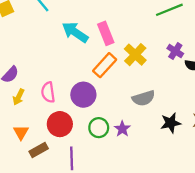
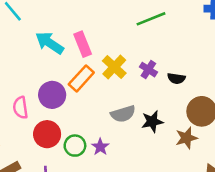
purple cross: (175, 51) -> (148, 70), moved
purple circle: (83, 95) -> (52, 95), moved
black star: (171, 123) -> (152, 121), moved
red circle: (60, 124) -> (47, 134), moved

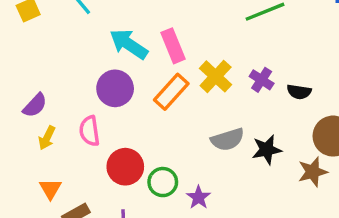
purple circle: (52, 95) -> (115, 88), moved
purple star: (100, 147) -> (199, 197), moved

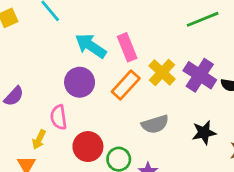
purple cross: (262, 80) -> (200, 75), size x1.6
yellow arrow: (47, 138) -> (39, 140), moved
gray semicircle: (227, 139) -> (155, 124), moved

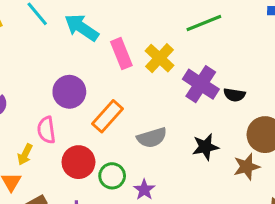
cyan arrow: (91, 46) -> (82, 28), moved
yellow cross: (162, 72) -> (160, 58), moved
orange rectangle: (126, 85) -> (108, 116), moved

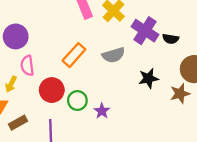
purple circle: (69, 92) -> (16, 36), moved
gray semicircle: (152, 138) -> (114, 55), moved

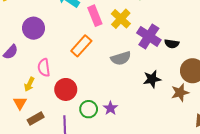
purple circle: (16, 36) -> (34, 28), moved
orange rectangle: (74, 55) -> (81, 46), moved
green circle: (77, 101) -> (89, 109), moved

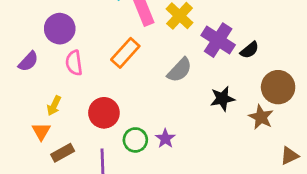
black semicircle: (172, 44) -> (250, 50), turned -48
gray semicircle: (121, 58) -> (180, 70), turned -30
pink semicircle: (44, 68) -> (74, 63), moved
brown star: (180, 93) -> (261, 117), turned -30

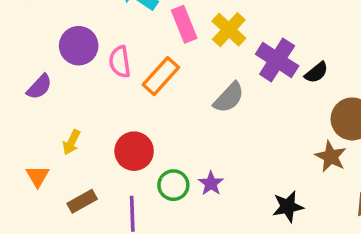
pink semicircle: (74, 63) -> (120, 62), moved
black star: (222, 99) -> (288, 207), moved
orange triangle: (41, 131) -> (38, 176), moved

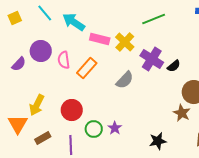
pink rectangle: (184, 24) -> (100, 39), turned -54
purple semicircle: (39, 87) -> (19, 64), moved
yellow arrow: (71, 142) -> (37, 105), size x1.5
orange triangle: (38, 176) -> (18, 124), size x1.5

